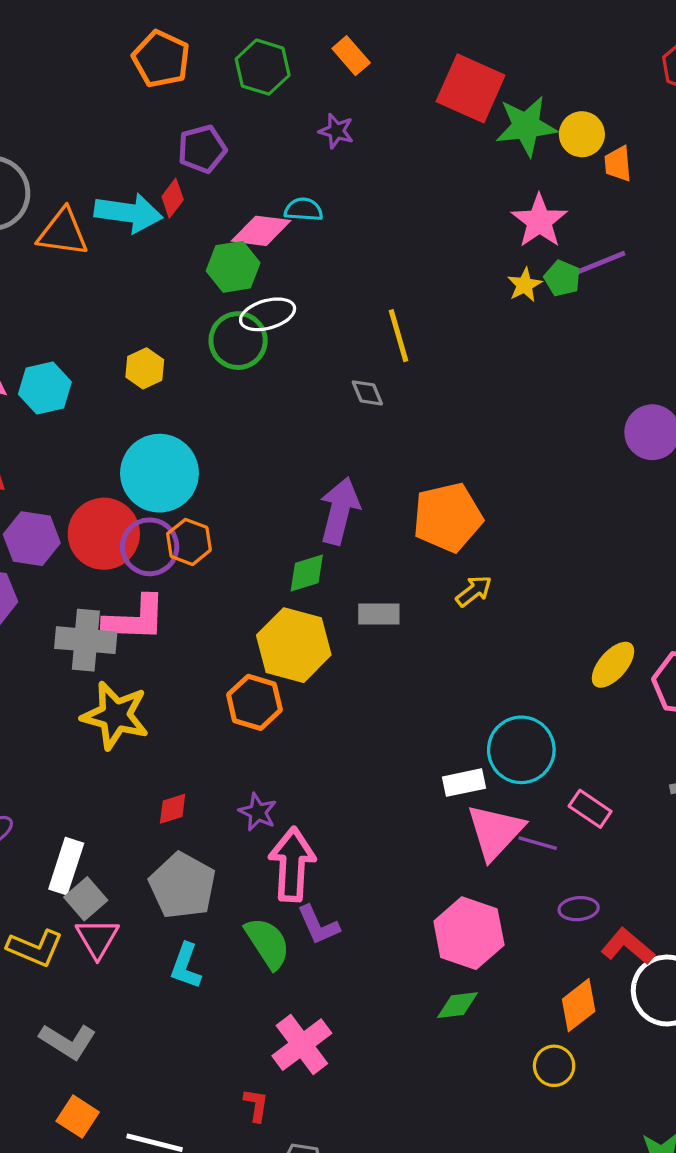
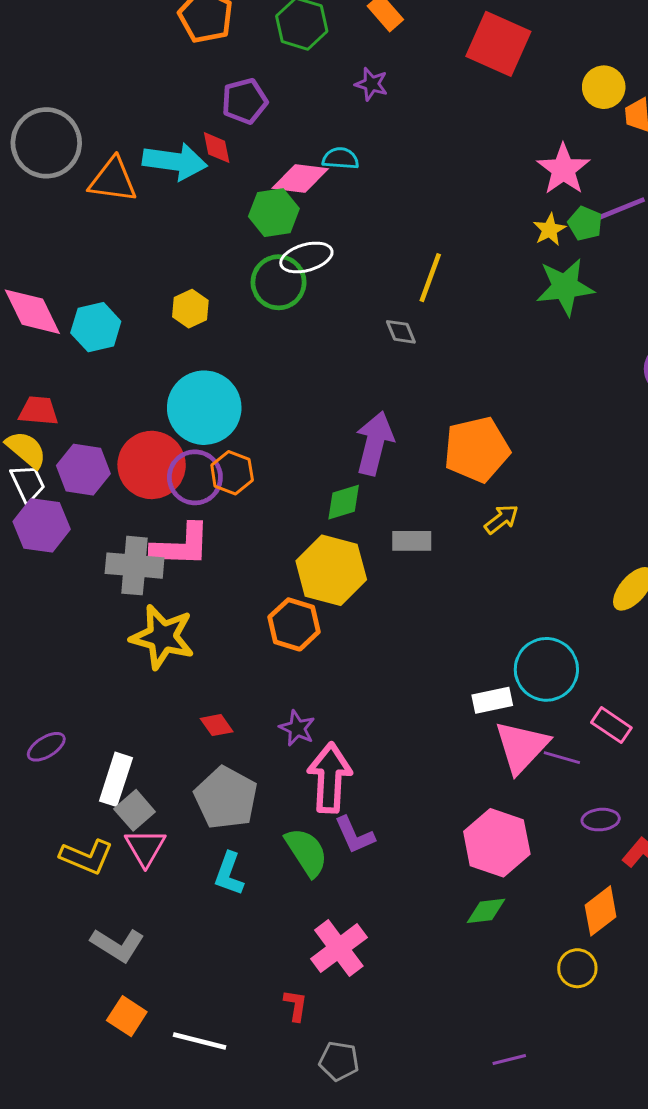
green star: (526, 126) -> (565, 287), moved
red diamond: (173, 198) -> (217, 148), turned -48
yellow line: (399, 336) -> (430, 278), turned 36
red diamond: (173, 809) -> (217, 725), turned 72

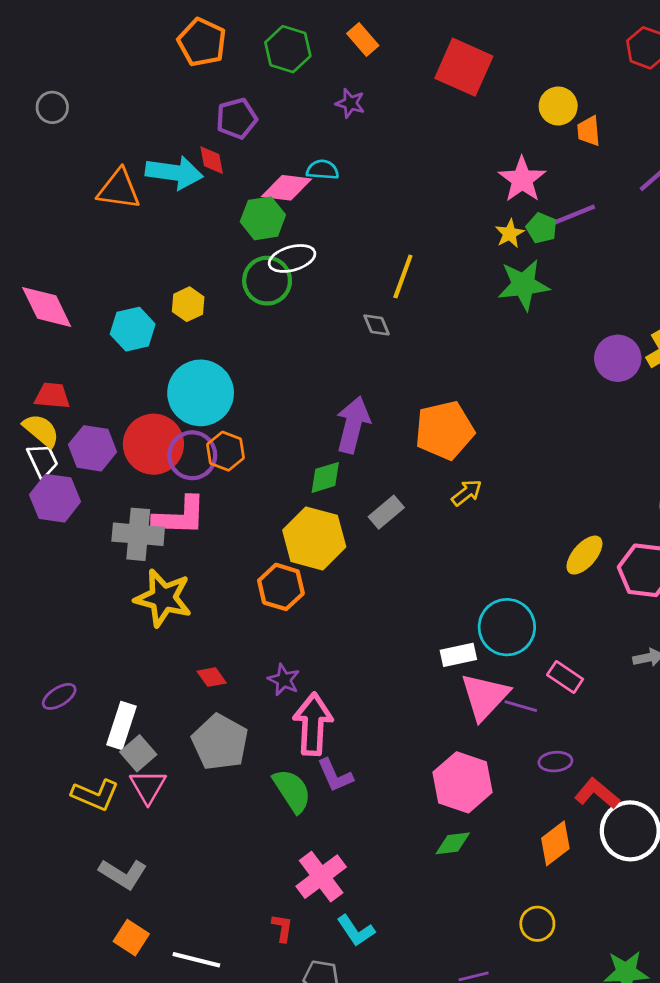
gray circle: (46, 143) -> (52, 107), moved, size x0.5
cyan hexagon: (96, 327) -> (133, 329), moved
gray rectangle: (412, 541) -> (386, 512), turned -40
cyan L-shape: (229, 874) -> (356, 931), moved, turned -54
yellow circle: (577, 968) -> (537, 924), moved

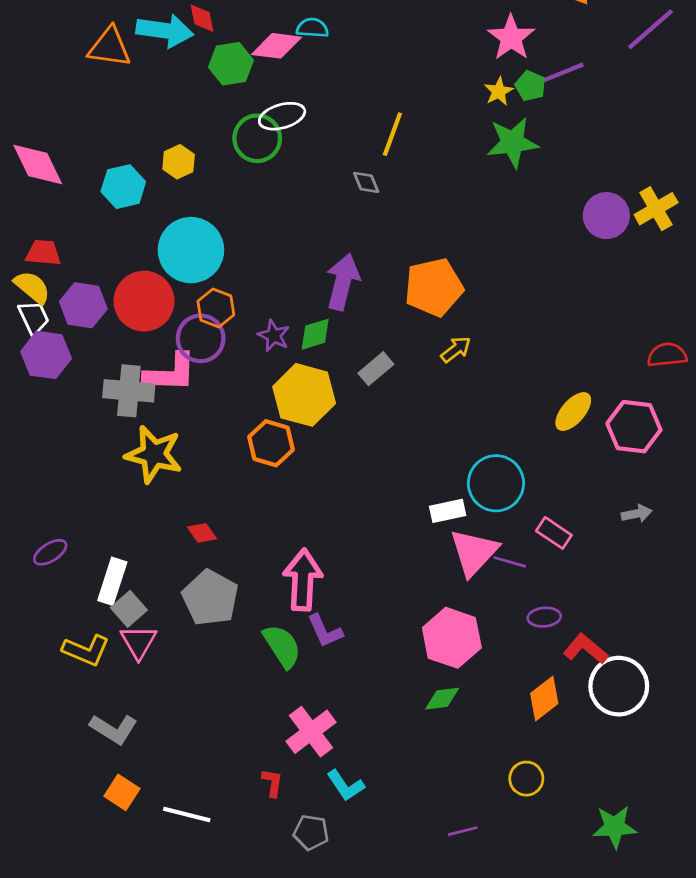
green hexagon: (263, 218) -> (231, 64), moved
purple circle: (192, 455) -> (201, 338), moved
purple star: (284, 680) -> (274, 336), moved

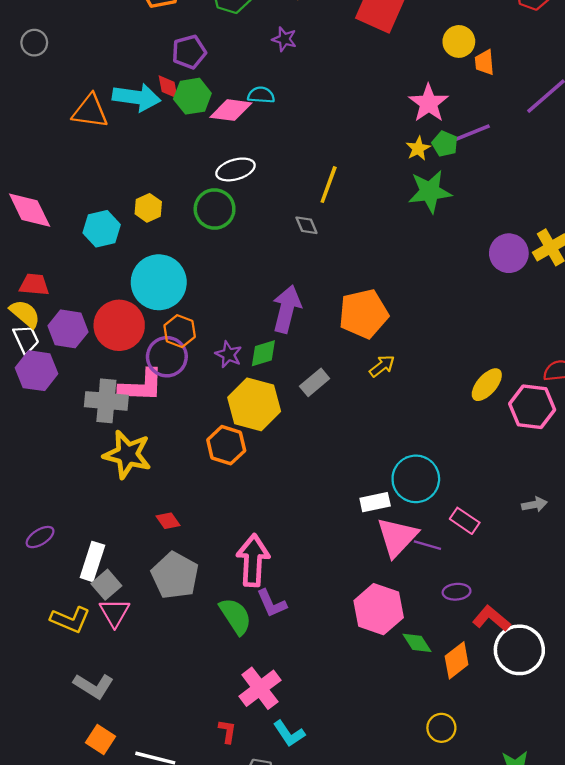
green hexagon: (231, 64) -> (192, 96), moved
green circle: (257, 138) -> (215, 209), moved
yellow ellipse: (573, 412) -> (487, 385), moved
pink hexagon: (634, 427) -> (532, 407), moved
green diamond: (442, 699) -> (417, 643), moved, turned 64

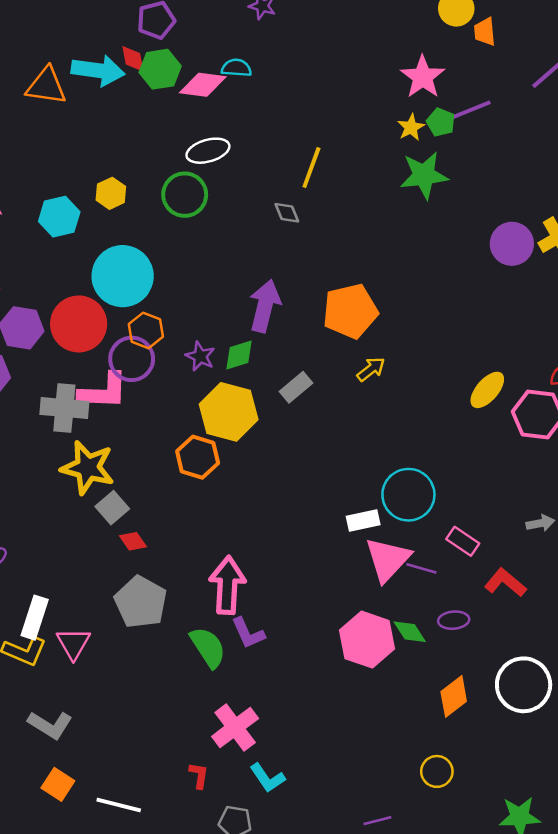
white rectangle: (92, 561) -> (35, 618), moved
gray square: (106, 585) -> (112, 508), moved
red L-shape: (491, 618) -> (505, 583), moved
green diamond: (417, 643) -> (410, 632), moved

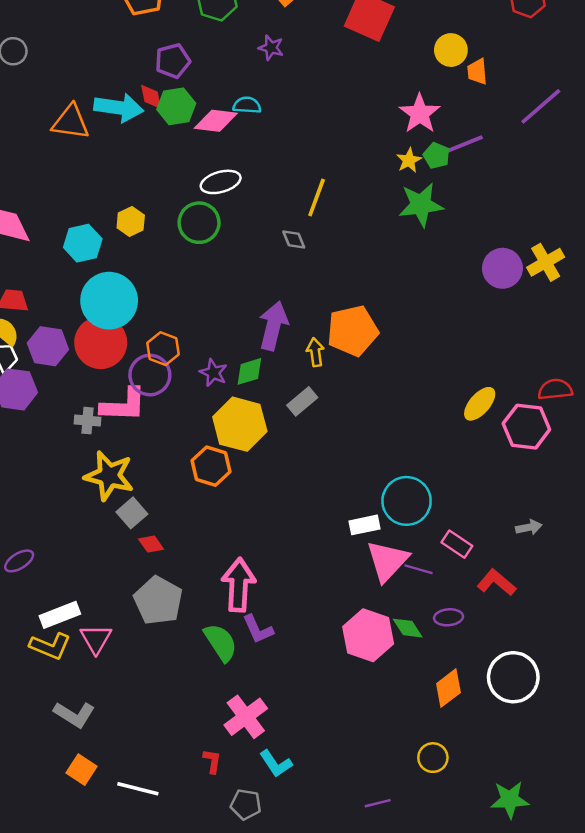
cyan circle: (123, 276) -> (109, 301), moved
yellow arrow: (371, 369) -> (315, 352), moved, turned -60
gray cross: (64, 408) -> (87, 421), size x0.6
white rectangle: (35, 618) -> (60, 615), turned 51

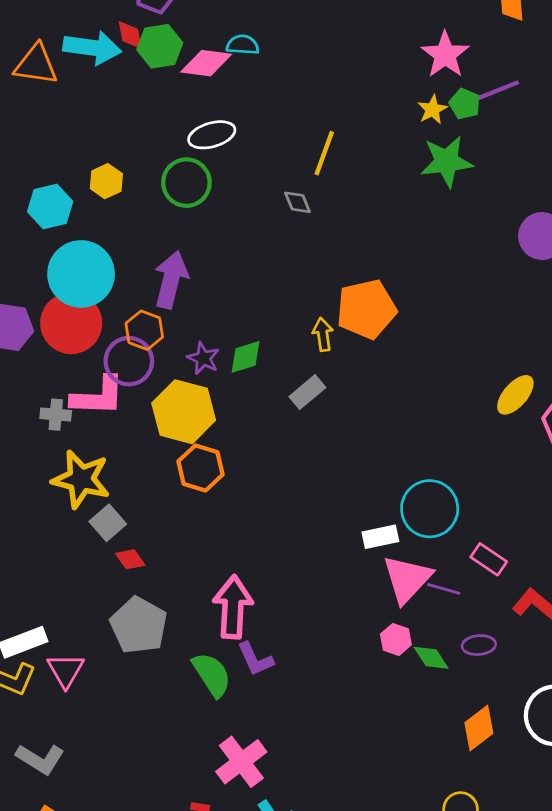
purple arrow: (273, 326) -> (171, 280), moved
yellow hexagon: (240, 424) -> (184, 412), moved
pink hexagon: (368, 635) -> (396, 639), moved, size x0.5

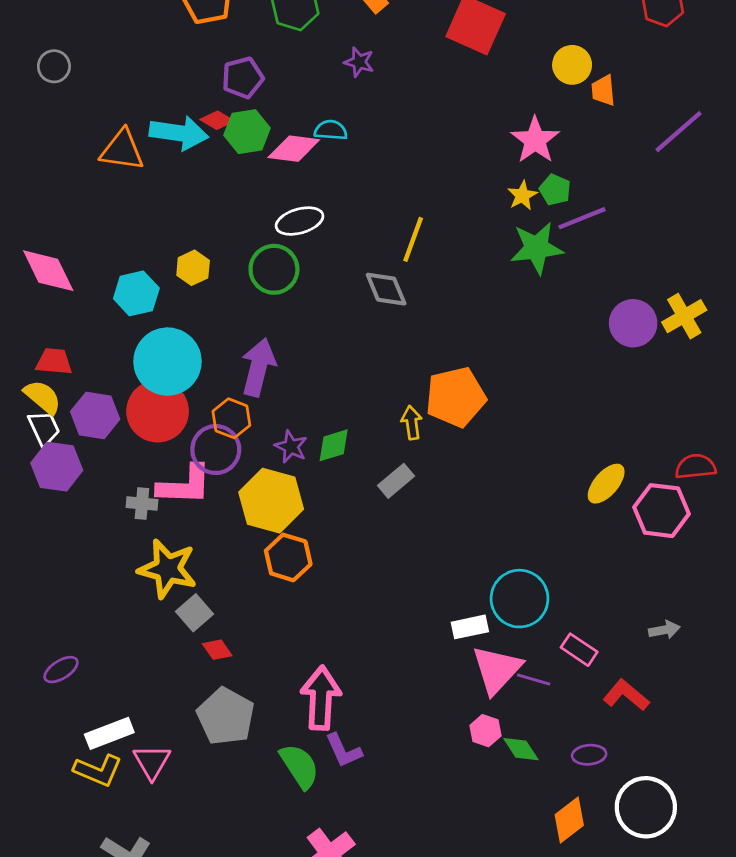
red diamond: (130, 35) -> (217, 120), turned -48
purple line: (496, 91) -> (582, 218), moved
gray diamond: (298, 202) -> (386, 289), size x1.5
purple ellipse: (479, 645) -> (589, 755), moved

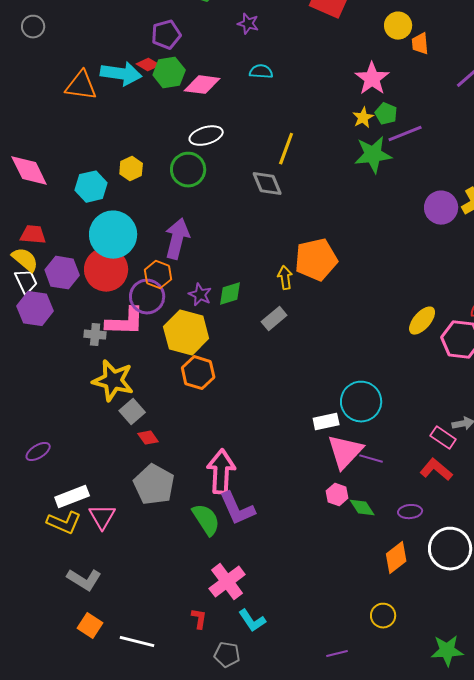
cyan semicircle: (331, 130) -> (261, 72), moved
pink rectangle: (579, 650) -> (443, 438), moved
purple L-shape: (344, 750) -> (237, 509), size x1.4

